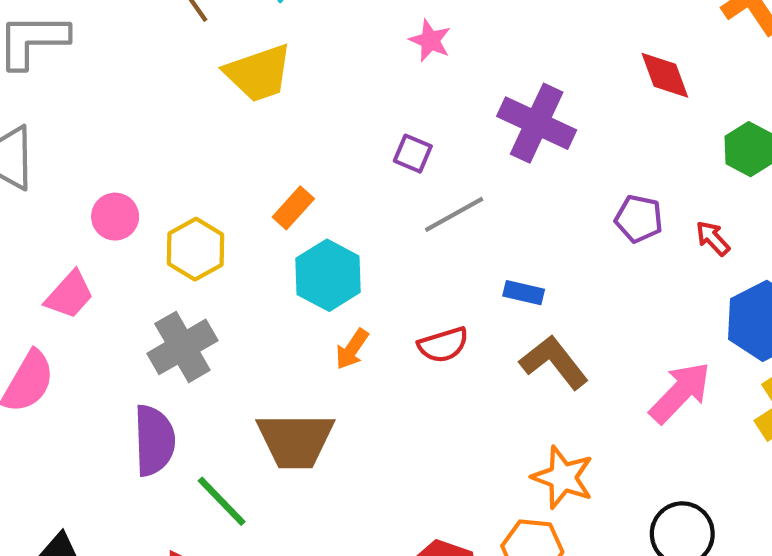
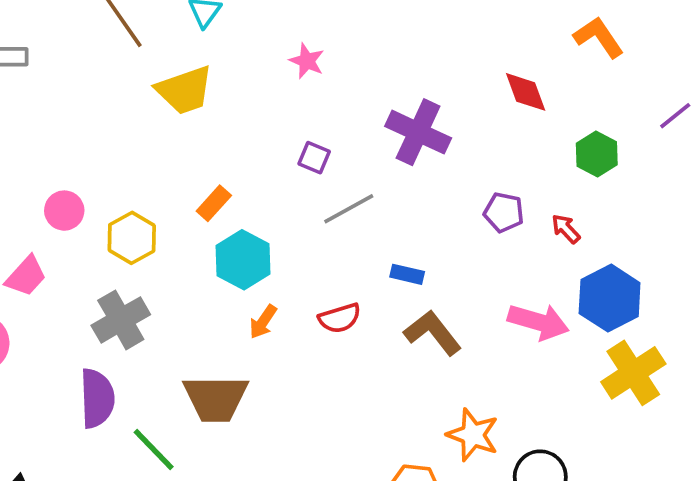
pink star: (430, 41) -> (307, 61), moved
pink arrow: (680, 393) -> (538, 322), moved, turned 62
orange star: (563, 477) -> (473, 435), moved

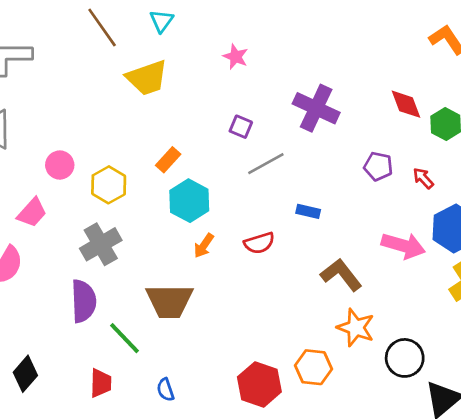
red diamond: (526, 92) -> (406, 104), moved
brown L-shape: (433, 333) -> (341, 275), moved

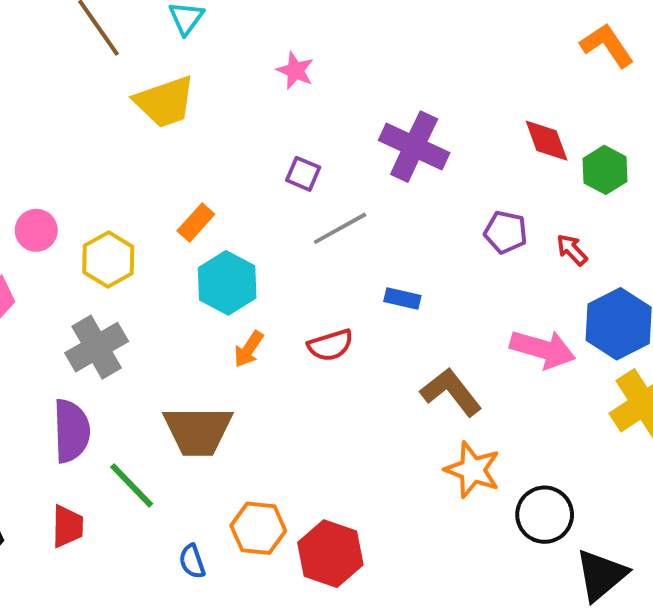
orange hexagon: (313, 367) -> (258, 528), moved
red trapezoid: (101, 383) -> (67, 526), moved

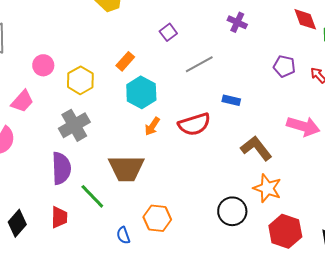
purple cross: (414, 147) -> (237, 22), size x0.6
purple square: (303, 174) -> (168, 32), moved, turned 30
red semicircle: (330, 345) -> (194, 124), size x1.4
black circle: (545, 515) -> (232, 211), moved
red hexagon: (330, 554) -> (285, 231), moved

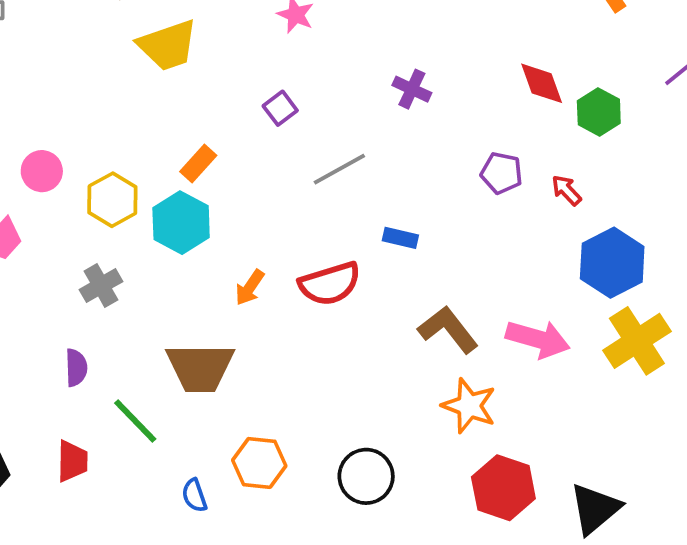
cyan hexagon: (141, 92) -> (181, 223), moved
gray cross: (74, 125) -> (101, 286), size x0.7
pink arrow: (303, 126) -> (538, 339), moved
purple semicircle: (61, 168) -> (76, 368), size x0.6
black circle: (232, 211) -> (366, 476), moved

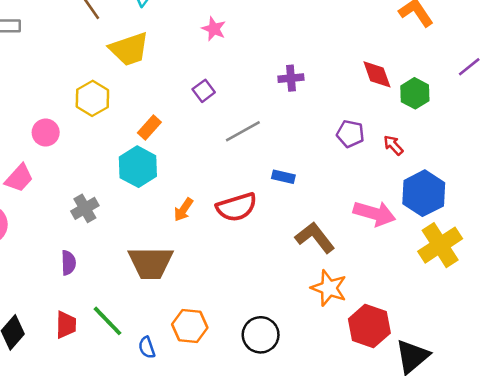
purple cross: (412, 89) -> (291, 78), turned -30
yellow hexagon: (112, 200) -> (92, 98), moved
pink arrow: (538, 339) -> (374, 213), moved
green line: (135, 421) -> (108, 321), moved
red hexagon: (503, 488) -> (369, 326), moved

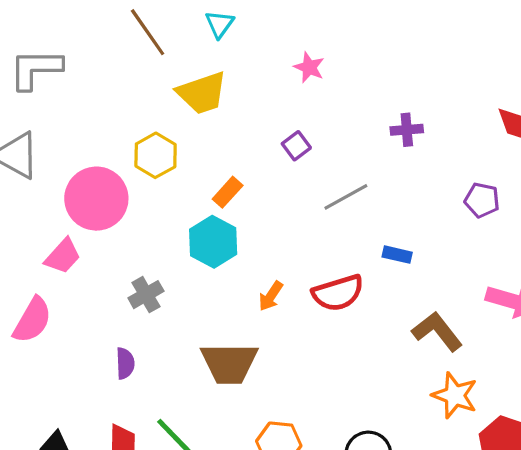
pink circle: (46, 133) -> (96, 199), size x1.8

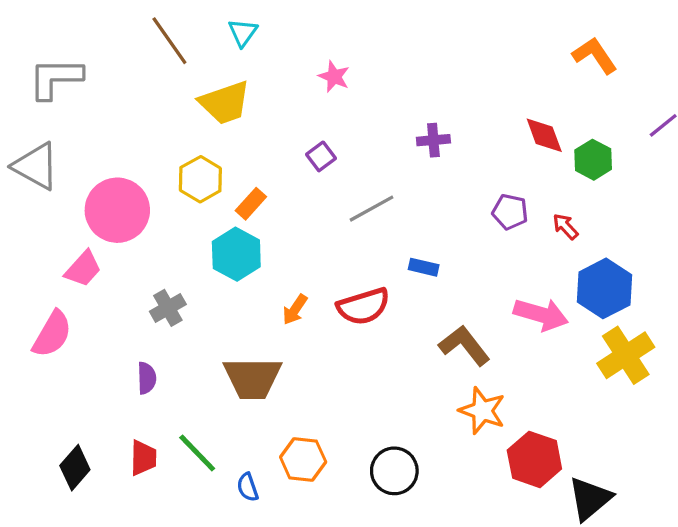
yellow hexagon: (156, 155) -> (200, 179), moved

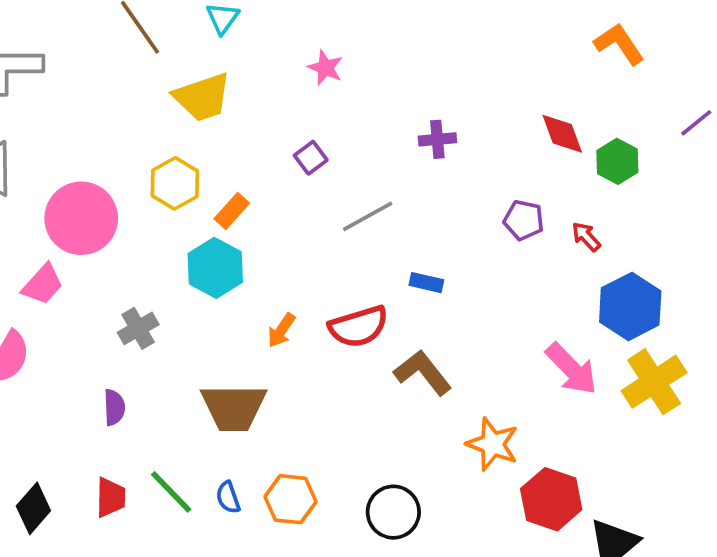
pink arrow: (541, 314) -> (571, 369), moved, turned 30
brown L-shape: (464, 345) -> (423, 373), moved
blue semicircle: (248, 487) -> (228, 497), moved

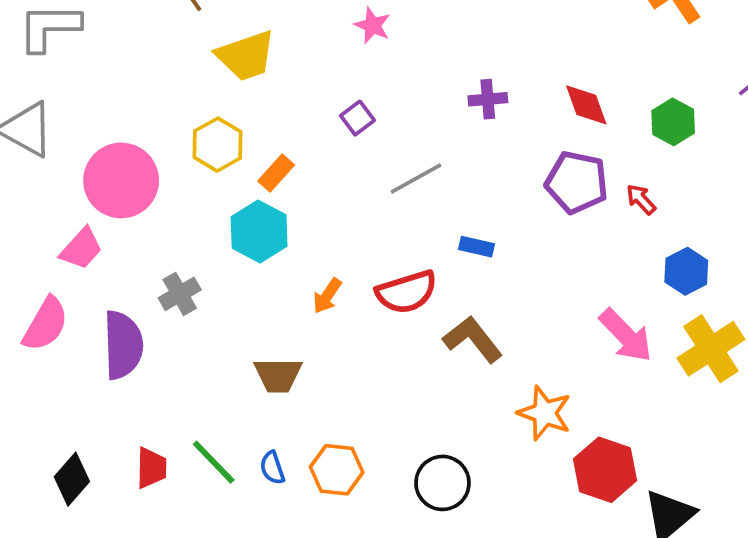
red diamond: (562, 134) -> (586, 105), moved
purple pentagon: (524, 220) -> (577, 182), size x1.5
blue hexagon: (630, 306) -> (686, 271), size x0.7
purple semicircle: (114, 407) -> (123, 345), moved, size x1.8
brown trapezoid: (234, 407) -> (278, 375), size x0.7

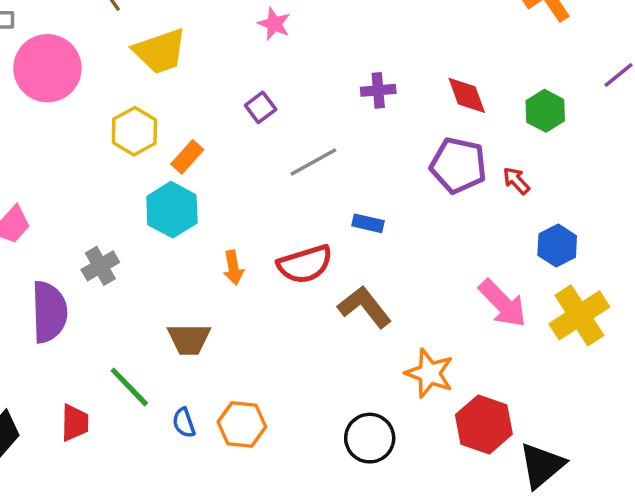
pink circle: (121, 180) -> (47, 68), moved
orange arrow: (327, 296) -> (233, 268), turned -44
green line: (214, 462) -> (129, 387), moved
black circle: (442, 483) -> (370, 438), moved

